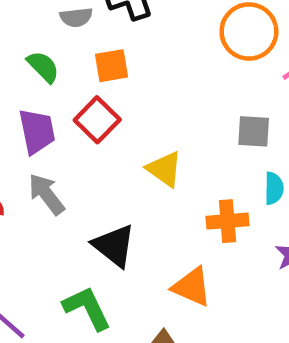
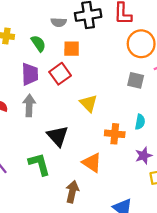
gray square: (254, 131) -> (136, 80), moved
gray arrow: (46, 194) -> (29, 105), turned 30

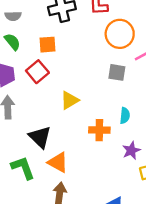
gray semicircle: (59, 22) -> (13, 16), moved
yellow triangle: (89, 103) -> (70, 100), turned 48
orange triangle: (92, 163) -> (58, 162), moved

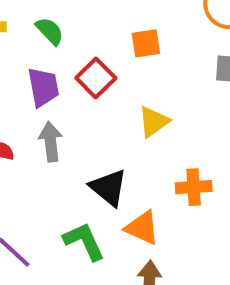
orange square: (47, 45) -> (146, 43), moved
orange cross: (99, 130) -> (194, 187), moved

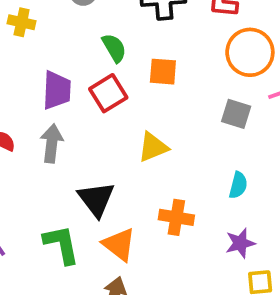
green semicircle: (50, 31) -> (114, 48), moved

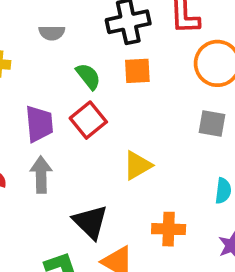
orange square: (163, 72) -> (137, 71), moved

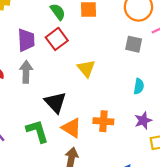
yellow triangle: (138, 165) -> (86, 68), turned -42
orange cross: (169, 229) -> (103, 121), moved

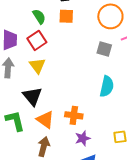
yellow triangle: (86, 68) -> (37, 66), moved
cyan semicircle: (139, 86) -> (107, 86), size x1.5
purple star: (143, 121) -> (83, 138), moved

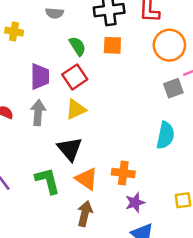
gray square: (104, 49) -> (173, 88), moved, turned -35
yellow triangle: (37, 66) -> (76, 109), turned 42

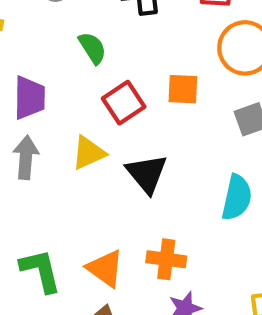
orange square: (112, 45) -> (183, 89), moved
red square: (75, 77) -> (124, 103), moved
black triangle: (70, 149) -> (147, 174), moved

